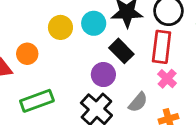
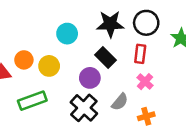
cyan circle: (94, 23) -> (67, 34), moved
yellow circle: (60, 27) -> (49, 66), moved
red rectangle: (162, 47) -> (140, 54), size x0.7

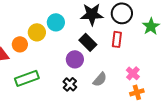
yellow circle: (49, 66) -> (37, 32), moved
pink cross: (145, 82) -> (133, 73), moved
black cross: (84, 108) -> (70, 84), size x0.6
orange cross: (146, 116) -> (137, 92), moved

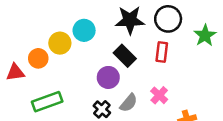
pink cross: (133, 73) -> (159, 95), moved
gray semicircle: (100, 79) -> (129, 103), moved

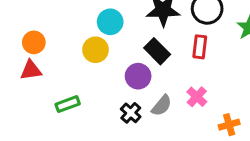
yellow circle: (60, 43) -> (95, 50), moved
orange circle: (38, 58) -> (34, 42), moved
green rectangle: (47, 102) -> (68, 104), size x0.7

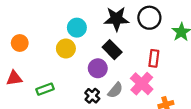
red rectangle: (200, 47) -> (154, 58), moved
red triangle: (31, 70) -> (14, 78), moved
pink cross: (197, 97) -> (142, 84), size x1.5

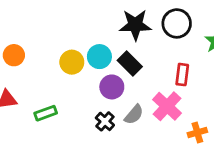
cyan circle: (77, 28) -> (99, 57), moved

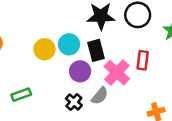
black rectangle: (130, 63) -> (96, 50), turned 30
pink cross: (167, 106) -> (117, 73), moved

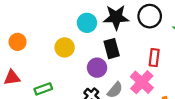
cyan circle: (69, 44) -> (87, 23), moved
pink cross: (117, 73) -> (142, 82), moved

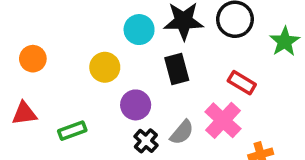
red rectangle: (154, 58) -> (242, 83), turned -66
purple circle: (97, 68) -> (136, 105), moved

